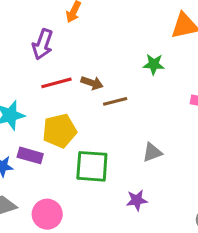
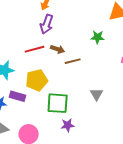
purple arrow: (43, 44) -> (47, 24), moved
gray triangle: (152, 152) -> (97, 94), turned -40
purple star: (137, 200) -> (68, 125), moved

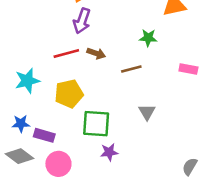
brown line: (73, 61) -> (131, 69), moved
purple rectangle: (18, 96) -> (44, 135), moved

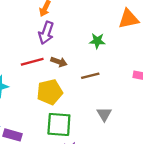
green star: (148, 38) -> (97, 41), moved
yellow pentagon: (69, 94) -> (50, 92), moved

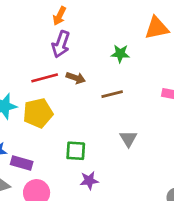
yellow pentagon: (50, 92) -> (38, 113), moved
green square: (59, 125) -> (76, 151), size x0.7

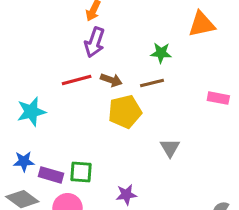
brown line: (112, 94) -> (152, 83), moved
yellow pentagon: (38, 113) -> (125, 112), moved
green square: (76, 151) -> (81, 172), moved

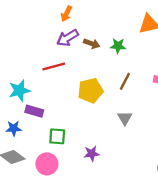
purple arrow: (95, 42) -> (68, 38), turned 40
brown arrow: (111, 80) -> (92, 44), moved
brown line: (152, 83) -> (125, 81), moved, turned -48
purple rectangle: (51, 175) -> (34, 111), moved

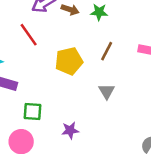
red line: (54, 66) -> (29, 35), turned 70

